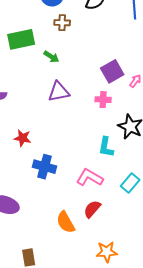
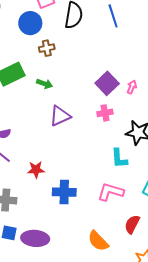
red semicircle: (92, 209) -> (132, 224), moved

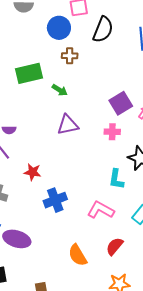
blue cross: (64, 192) -> (55, 200), turned -35

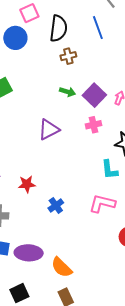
brown cross: (70, 56) -> (68, 56), moved
green arrow: (60, 90) -> (67, 92), moved
blue cross: (55, 200) -> (56, 205), size x0.7
orange semicircle: (78, 255) -> (62, 267), moved

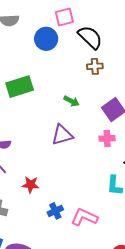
black semicircle: (58, 28) -> (90, 37), turned -64
green arrow: (67, 92) -> (71, 101), moved
pink L-shape: (102, 203) -> (84, 217), moved

